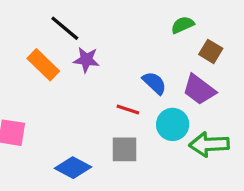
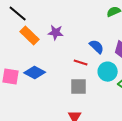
black line: (65, 28) -> (18, 14), moved
blue diamond: (73, 168) -> (35, 73), moved

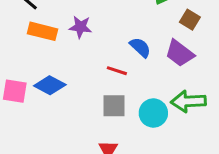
orange rectangle: (30, 36) -> (43, 31), turned -30
cyan circle: (108, 72) -> (153, 113), moved

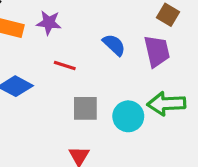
purple trapezoid: (180, 53) -> (157, 51), turned -140
red line: (117, 71) -> (65, 66), moved

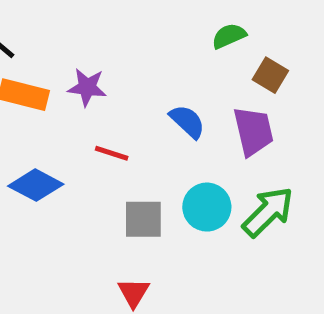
green arrow: (166, 104) -> (268, 212), turned 138
cyan circle: (128, 116) -> (207, 207), moved

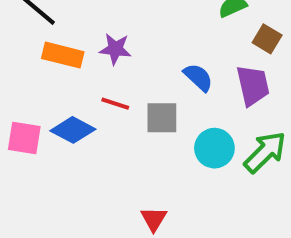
red line: (112, 153) -> (115, 104), moved
gray square: (143, 219) -> (162, 118), moved

